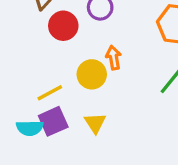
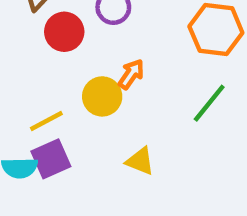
orange arrow: (114, 58) -> (131, 74), turned 45
yellow triangle: (95, 123) -> (140, 161), moved, turned -35

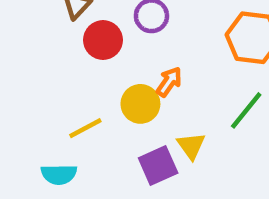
purple square: (51, 159) -> (158, 166), moved
yellow triangle: (140, 161) -> (191, 146), moved, turned 32

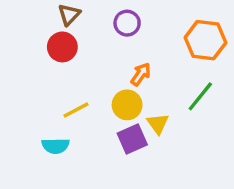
red circle: (103, 40) -> (62, 47), moved
yellow circle: (140, 104) -> (127, 105), moved

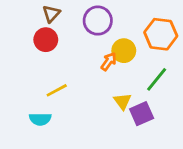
purple circle: (127, 23) -> (98, 21), size x1.4
yellow circle: (127, 105) -> (124, 51), moved
purple square: (132, 139) -> (142, 114), moved

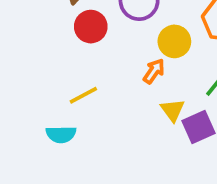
red circle: (46, 40) -> (91, 27), moved
orange arrow: (109, 62) -> (154, 71), moved

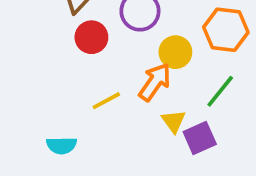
orange arrow: (154, 71) -> (155, 82), size x1.5
yellow line: (83, 95) -> (106, 101), moved

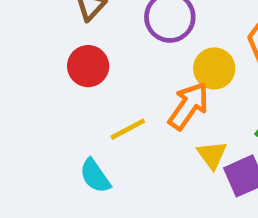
red circle: (91, 37) -> (88, 66), moved
cyan semicircle: (62, 145) -> (95, 176), moved, turned 56

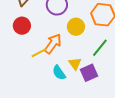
orange arrow: (189, 106) -> (53, 44), moved
cyan semicircle: (95, 176) -> (59, 73), moved

